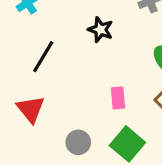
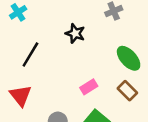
pink rectangle: (118, 98) -> (89, 87), turned 63

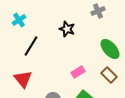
cyan cross: (18, 12) -> (19, 20), moved

